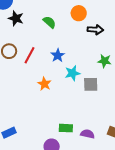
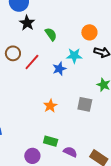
green semicircle: (49, 22) -> (51, 34), moved
cyan star: (72, 73) -> (74, 56), moved
orange star: (44, 84) -> (50, 106), moved

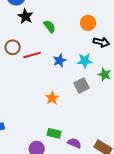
cyan star: (74, 56) -> (85, 61), moved
red line: (32, 62) -> (32, 55), turned 36
gray square: (85, 104) -> (81, 86), moved, turned -35

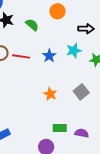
orange circle: (88, 23) -> (58, 11), moved
red line: (32, 55) -> (21, 56), turned 36
gray square: (81, 86) -> (81, 92), moved

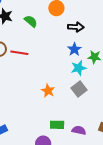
black arrow: (86, 29) -> (76, 27), moved
cyan star: (74, 51) -> (79, 68), moved
blue star: (49, 56) -> (74, 49), moved

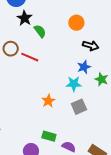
green semicircle: (31, 21) -> (40, 31), moved
cyan star: (79, 68) -> (74, 84), moved

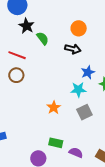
black arrow: (91, 46) -> (73, 49), moved
brown circle: (11, 49) -> (16, 75), moved
red line: (30, 57) -> (17, 55), moved

